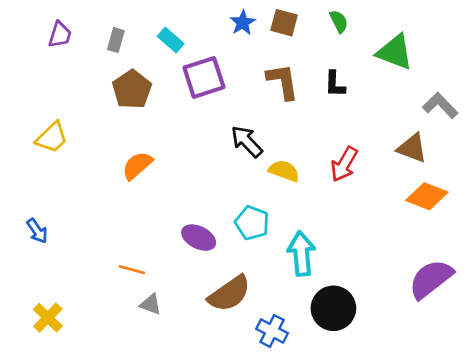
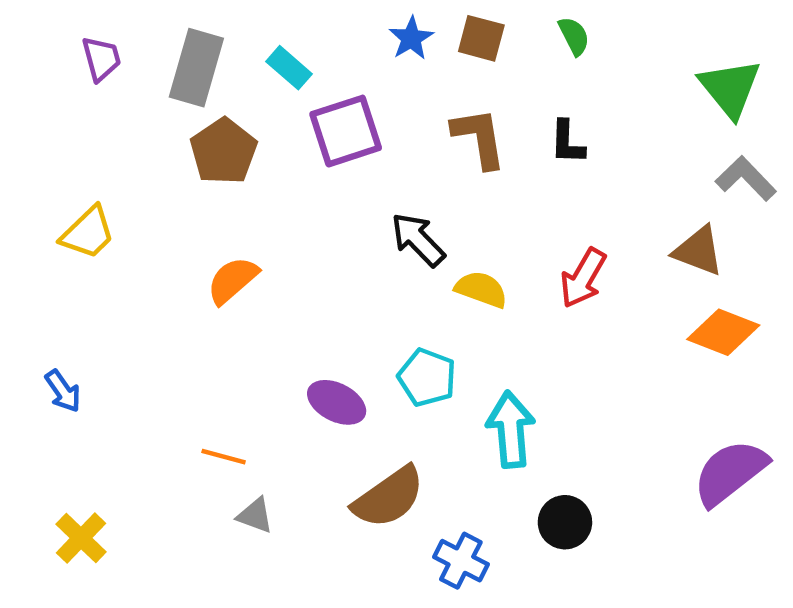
purple trapezoid: (60, 35) -> (101, 59), turned -32
gray rectangle: (116, 40) -> (196, 68), size x1.8
green triangle: (395, 52) -> (730, 88), moved, turned 30
black circle: (333, 308) -> (565, 522), size x0.7

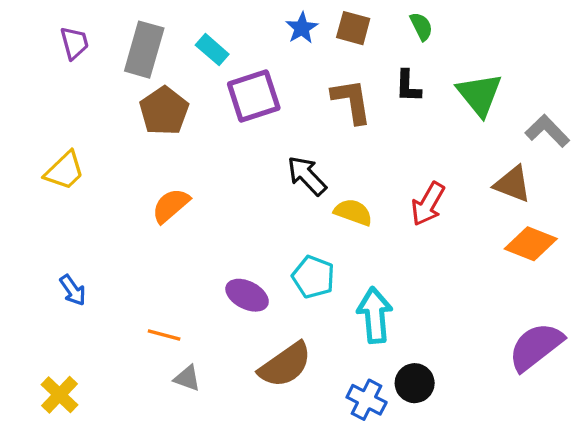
green triangle: (730, 88) -> (479, 94), moved
black L-shape: (567, 142) -> (408, 86), moved
blue arrow: (63, 391) -> (73, 290), moved
blue cross: (461, 561) -> (367, 400), moved

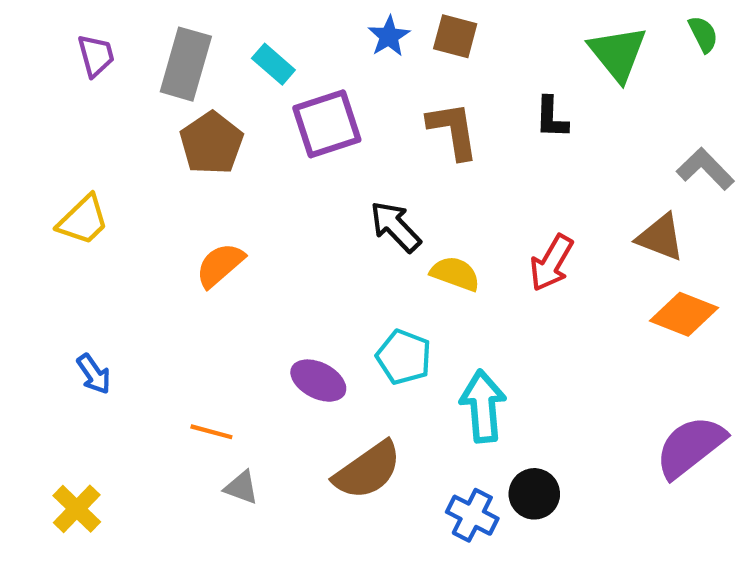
green semicircle: (421, 26) -> (703, 34), moved
black L-shape: (408, 86) -> (551, 118), moved
green triangle: (479, 94) -> (618, 53), moved

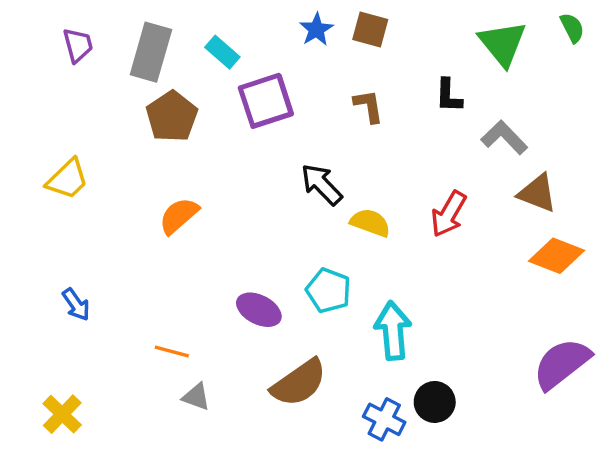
brown L-shape: (453, 130) -> (369, 106), size x0.7
gray L-shape: (705, 169) -> (504, 137), moved

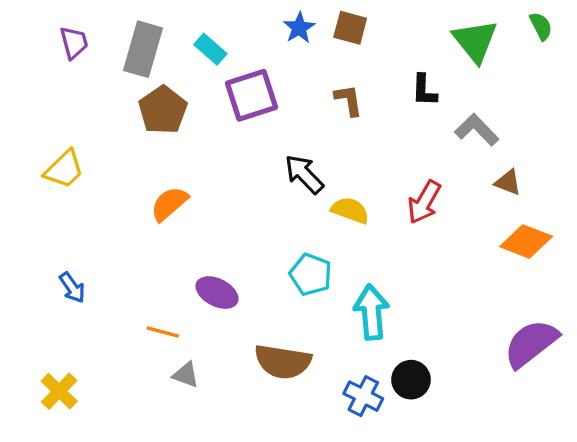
brown triangle: (537, 193) -> (508, 182), size x0.7
purple ellipse: (259, 310) -> (217, 293), moved
brown semicircle: (299, 383) -> (283, 362), turned 44

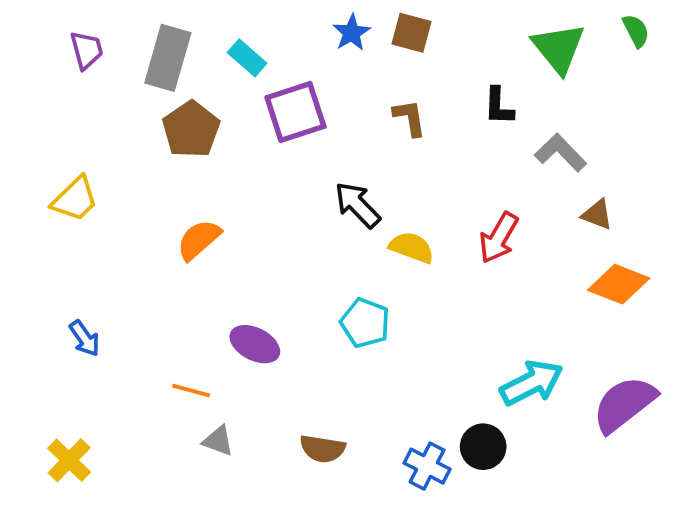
cyan arrow: (372, 312) -> (531, 383), moved, turned 68
brown semicircle: (283, 362) -> (323, 449), moved, size x0.7

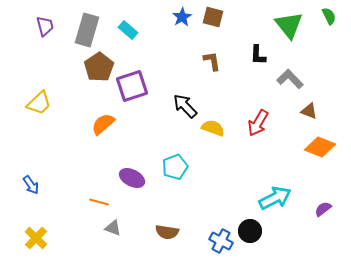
purple square: (295, 112) -> (132, 86), moved
cyan pentagon: (365, 323) -> (175, 167), moved, turned 30
blue arrow: (85, 338) -> (31, 185), moved
purple semicircle: (624, 404) -> (323, 209), size x0.5

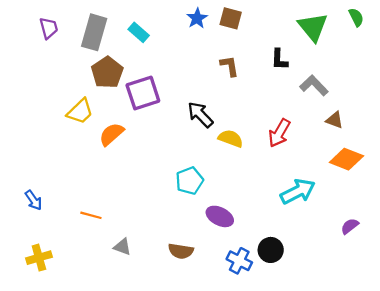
yellow trapezoid: (39, 103) -> (80, 111), moved
purple ellipse: (132, 178) -> (220, 216), moved
cyan arrow: (275, 198) -> (298, 192), moved
orange line: (99, 202) -> (91, 215), moved
yellow cross: (36, 238) -> (39, 258), turned 30

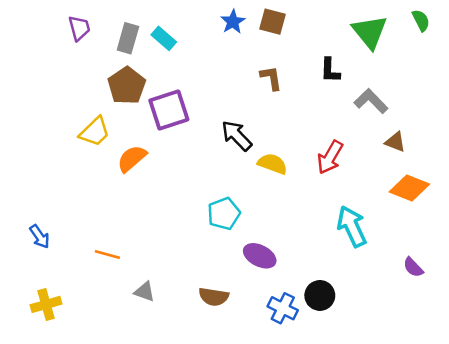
purple trapezoid: (49, 28) -> (79, 28), moved
gray rectangle: (94, 32) -> (128, 38), moved, size x0.7
cyan arrow: (298, 192) -> (352, 226), turned -88
purple semicircle: (350, 226) -> (413, 267), turned -96

